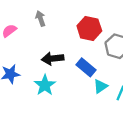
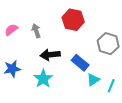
gray arrow: (40, 18) -> (36, 31), moved
red hexagon: (89, 28) -> (73, 20), moved

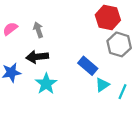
red hexagon: (73, 20) -> (108, 18), moved
black arrow: (50, 55) -> (37, 57), moved

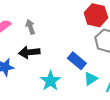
cyan star: (46, 84) -> (50, 81), moved

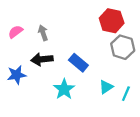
blue rectangle: (77, 61) -> (78, 63), moved

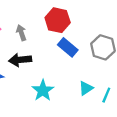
red hexagon: (112, 21) -> (58, 20), moved
blue rectangle: (78, 63) -> (68, 47), moved

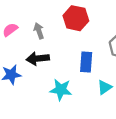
blue rectangle: (68, 47) -> (86, 62), moved, turned 54
cyan star: (43, 90) -> (61, 90), turned -30

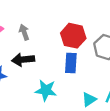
red hexagon: (76, 18) -> (73, 36), moved
cyan triangle: (105, 87) -> (89, 99), moved

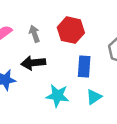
red hexagon: (73, 36) -> (71, 30), moved
cyan triangle: (89, 99) -> (94, 97), moved

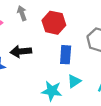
gray arrow: (34, 34) -> (22, 13), moved
cyan star: (57, 96) -> (52, 91), moved

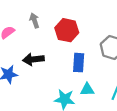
cyan triangle: (74, 81) -> (87, 89), turned 32

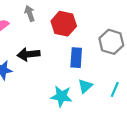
cyan triangle: (87, 89) -> (85, 86), turned -40

